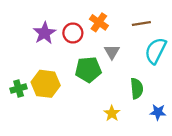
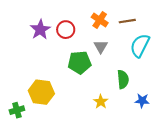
orange cross: (99, 22) -> (100, 20), moved
yellow hexagon: (46, 84) -> (41, 92), moved
green cross: (19, 89) -> (17, 110), moved

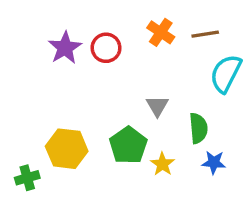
gray triangle: (101, 47) -> (157, 106), moved
green pentagon: (80, 62) -> (128, 145), moved, turned -30
blue star: (142, 101) -> (214, 162), moved

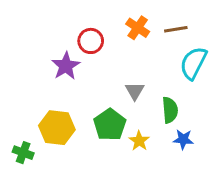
purple star: (65, 48) -> (66, 66), moved
green cross: (27, 178) -> (23, 153), turned 36

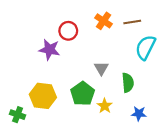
purple star: (66, 66) -> (49, 50), turned -30
blue star: (183, 139) -> (139, 114), moved

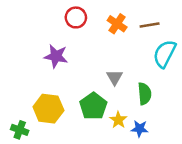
red circle: (68, 31) -> (76, 17), moved
blue star: (139, 114) -> (140, 129), moved

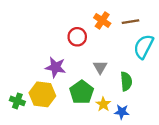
red circle: (76, 17) -> (77, 37), moved
purple star: (56, 56) -> (55, 67), moved
green cross: (20, 130) -> (17, 101), moved

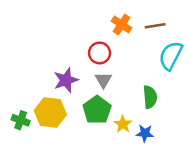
red circle: (77, 37) -> (100, 53), moved
purple star: (55, 67) -> (66, 80), turned -30
gray triangle: (100, 67) -> (103, 80), moved

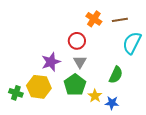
green semicircle: (150, 97) -> (116, 75), turned 30

